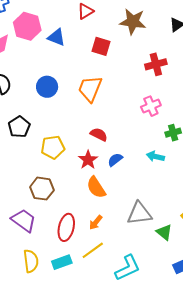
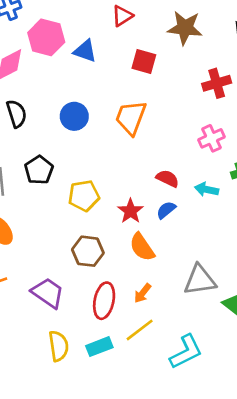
red semicircle: (99, 134) -> (168, 178), moved
cyan arrow: (155, 156) -> (207, 189), moved
brown hexagon: (42, 189) -> (88, 251), moved

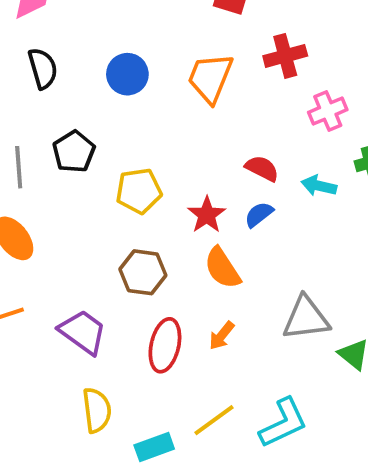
red cross: (217, 83) -> (285, 56), moved
yellow line: (140, 330) -> (214, 420), moved
cyan rectangle: (99, 347) -> (154, 447), moved

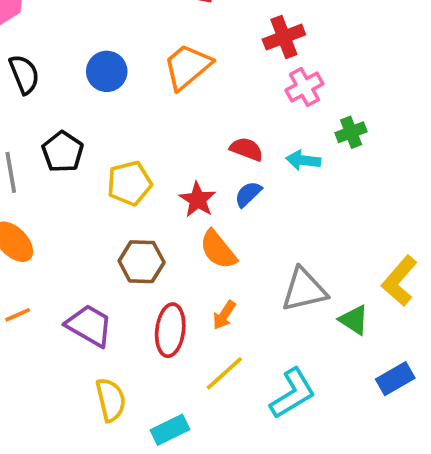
red cross: (285, 56) -> (284, 37), moved
orange trapezoid: (210, 78) -> (187, 67), turned 34
yellow line: (214, 420) -> (224, 373), moved

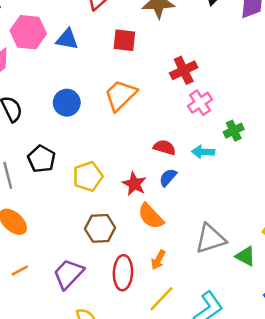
purple trapezoid: (89, 325) -> (68, 274), turned -72

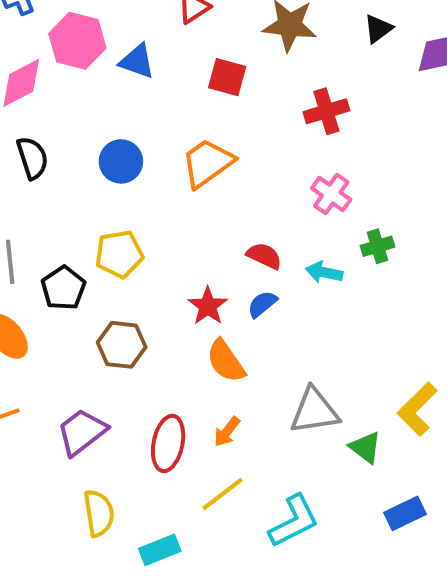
red cross: (184, 70) -> (326, 111), moved
pink cross: (200, 103) -> (331, 194), turned -30
black pentagon: (41, 159) -> (63, 288), moved
yellow pentagon: (88, 176) -> (119, 254), moved
brown hexagon: (100, 228) -> (122, 345), moved

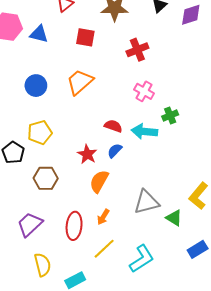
cyan arrow: (324, 272) -> (144, 131), size x1.4
orange semicircle: (226, 361) -> (99, 181), turned 70

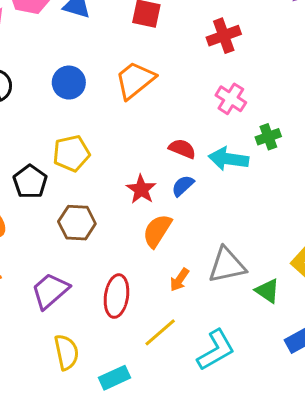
orange arrow: (103, 217) -> (179, 280), moved

